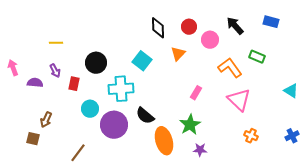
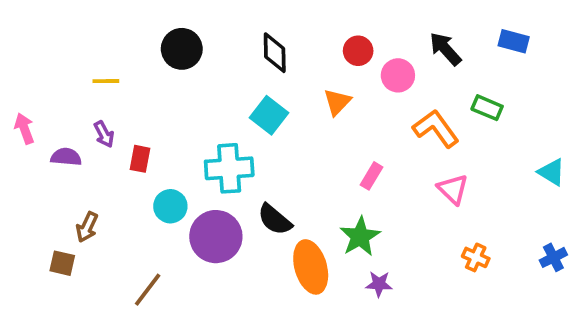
black diamond: (158, 28) -> (275, 53), moved
black circle: (96, 63) -> (182, 49), moved
pink triangle: (239, 100) -> (453, 189), size x0.7

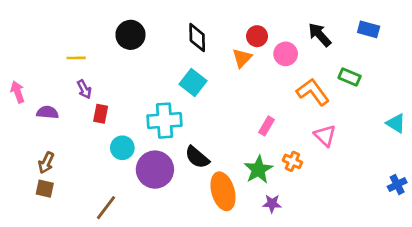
orange triangle: (337, 102) -> (242, 58), moved
purple arrow: (104, 134) -> (84, 89), moved
brown arrow: (87, 227) -> (46, 163), moved
orange cross: (476, 257) -> (292, 161), moved

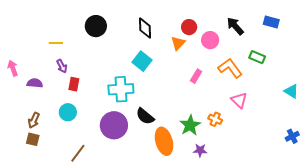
pink rectangle: (267, 126) -> (196, 76), moved
cyan circle: (122, 148) -> (68, 112), moved

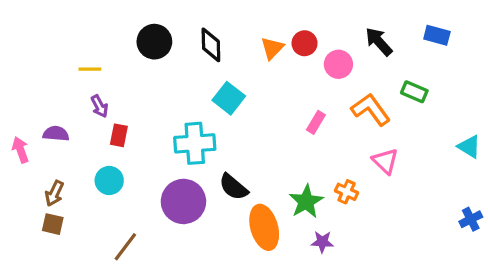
black diamond: (145, 28) -> (211, 45), moved
orange triangle: (178, 43) -> (272, 48), moved
pink arrow: (13, 68) -> (20, 150), moved

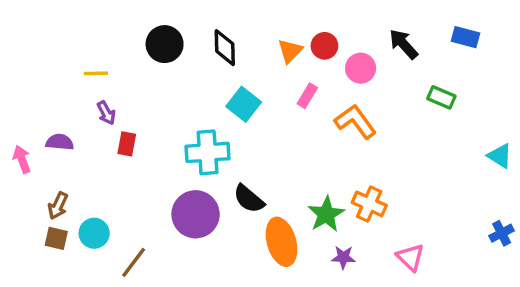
orange L-shape: (371, 109) -> (355, 121), moved
pink rectangle: (316, 122) -> (307, 96), moved
pink triangle: (385, 161) -> (410, 257), moved
cyan circle: (109, 180) -> (94, 233), moved
orange cross: (347, 192) -> (369, 204), size x1.4

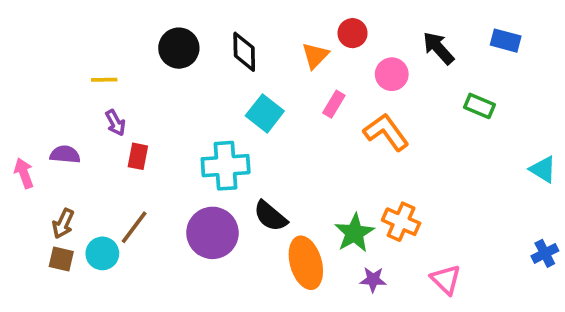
red circle: (324, 46) -> (353, 33), moved
brown line: (134, 262) -> (134, 227), moved

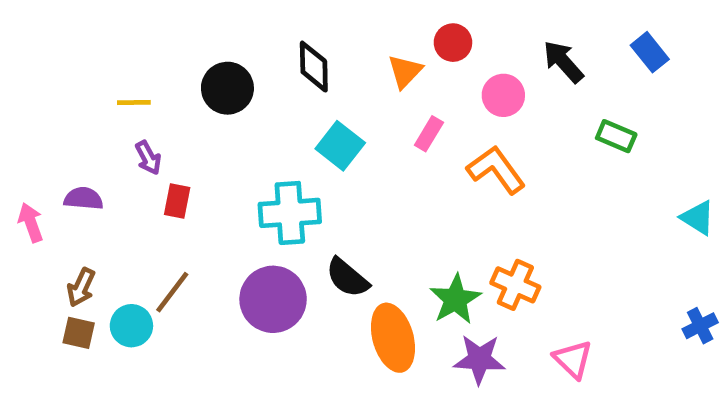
blue rectangle: (506, 41) -> (650, 52), turned 36
black circle: (179, 48) -> (227, 88), moved
purple star: (373, 280) -> (479, 359), size x1.5

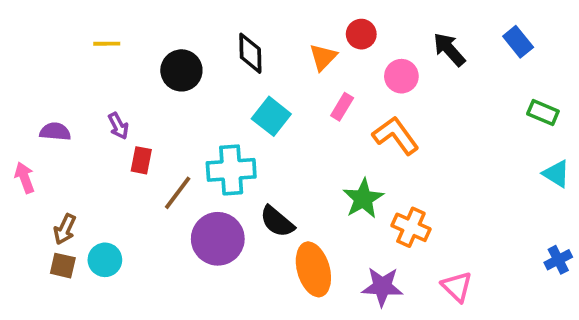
yellow line: (134, 103) -> (107, 44), moved
green rectangle: (616, 136) -> (543, 113), moved
purple semicircle: (83, 199) -> (55, 132), moved
brown line: (172, 292) -> (178, 193), moved
green star: (455, 299) -> (363, 199), moved

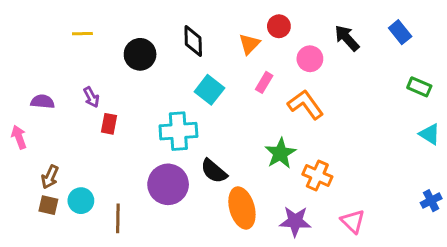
brown line: (178, 193) -> (118, 218), moved, turned -36

